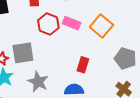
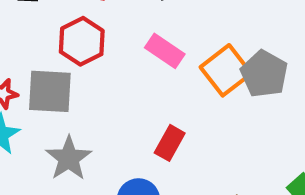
red hexagon: (48, 24) -> (82, 41), moved
gray pentagon: (125, 58) -> (264, 74), moved

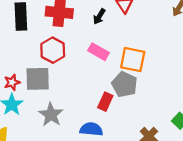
orange square: (226, 70) -> (133, 60), turned -36
gray pentagon: (264, 74) -> (124, 84), moved

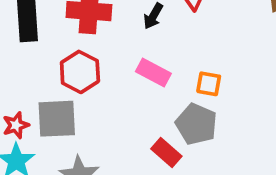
orange square: (133, 60) -> (209, 84), size x0.6
red rectangle: (105, 102) -> (166, 153), turned -72

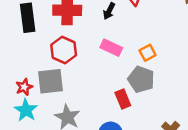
orange square: (209, 84) -> (148, 53), turned -35
red rectangle: (166, 153) -> (123, 99), turned 30

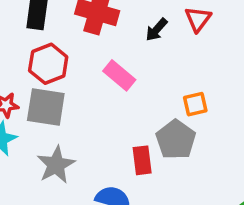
pink rectangle: (111, 48) -> (119, 75), moved
red hexagon: (64, 50) -> (48, 64), moved

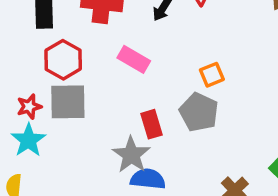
red rectangle: (142, 160) -> (152, 124), moved
gray star: (56, 165) -> (131, 155), moved

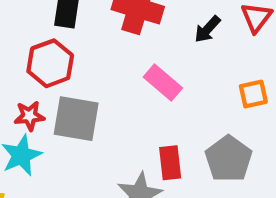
red hexagon: (63, 60) -> (50, 63), moved
orange square: (212, 75) -> (253, 94), moved

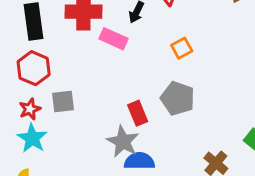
pink rectangle: (163, 82) -> (114, 39), moved
gray square: (76, 119) -> (63, 101), size x0.7

